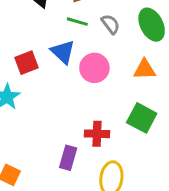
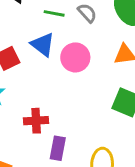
red cross: (97, 134) -> (36, 121), moved

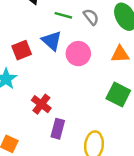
red cross: (36, 121) -> (41, 104), turned 36

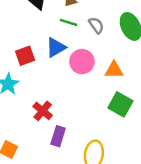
blue triangle: (52, 41) -> (56, 47), turned 45
orange triangle: (120, 54) -> (114, 70), moved

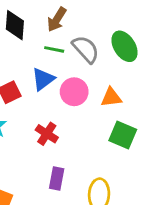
gray semicircle: (96, 25) -> (86, 49), size x1.5
red cross: (43, 111) -> (47, 134), moved

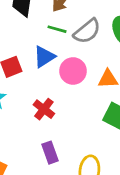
gray semicircle: (86, 49) -> (87, 31), turned 88
purple rectangle: (57, 178) -> (50, 153), turned -35

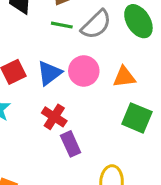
blue triangle: (44, 57) -> (49, 73), moved
purple rectangle: (50, 153) -> (71, 144), moved

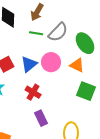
green ellipse: (138, 21) -> (85, 43), moved
orange triangle: (124, 77) -> (77, 65), turned 35
purple rectangle: (71, 144) -> (41, 118), moved

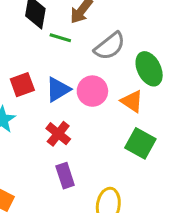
green line: (36, 33) -> (60, 38), moved

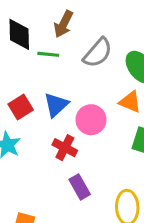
pink circle: (92, 91) -> (91, 120), moved

